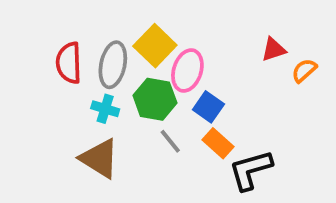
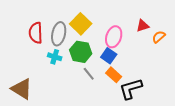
pink ellipse: (187, 70) -> (114, 37), moved
brown triangle: (99, 158) -> (22, 89), moved

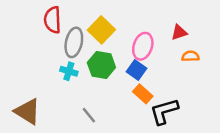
red semicircle: (36, 33) -> (53, 20), moved
orange semicircle: (159, 37) -> (190, 56), moved, turned 40
gray line: (89, 74) -> (89, 115), moved

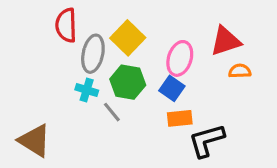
red triangle: (179, 32) -> (226, 41), size x1.5
orange rectangle: (143, 94) -> (180, 118), turned -48
gray line: (89, 115) -> (112, 112), moved

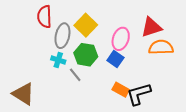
orange semicircle: (240, 71) -> (161, 47), size x1.6
orange rectangle: (180, 118) -> (121, 90), moved, turned 35

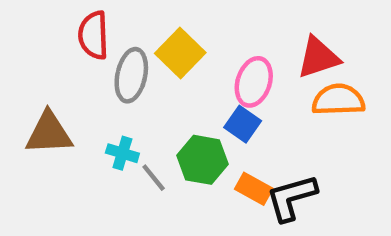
green hexagon: (86, 55) -> (203, 160), moved
cyan cross: (58, 60) -> (122, 153), moved
gray line: (75, 75) -> (154, 178), moved
brown triangle: (23, 94) -> (49, 133), moved, turned -35

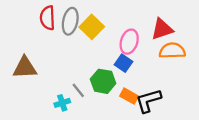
gray ellipse: (131, 75) -> (70, 21), moved
cyan cross: (122, 153) -> (62, 103), moved, turned -35

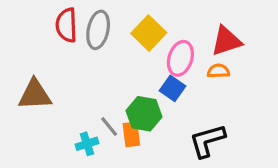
yellow square: (92, 27) -> (149, 33), moved
orange semicircle: (172, 51) -> (218, 71), moved, size x0.6
orange rectangle: (129, 96) -> (131, 134), moved, turned 54

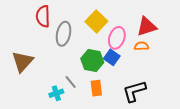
gray ellipse: (98, 30) -> (63, 34), moved
brown triangle: (35, 95) -> (22, 61), turned -45
green hexagon: (144, 114) -> (92, 60), moved
orange rectangle: (131, 134) -> (96, 88), moved

